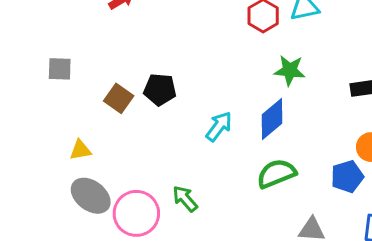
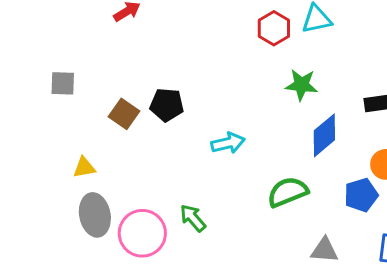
blue diamond: (272, 119) -> (324, 135), moved
cyan arrow: (219, 126) -> (228, 143), turned 40
gray ellipse: (91, 196) -> (95, 215), turned 42

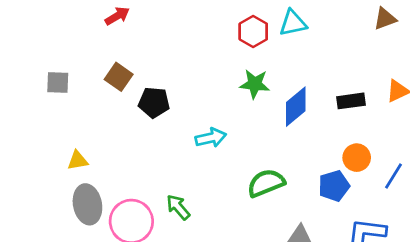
green star: (301, 85) -> (255, 84), moved
brown square: (124, 114) -> (119, 77), moved
blue diamond: (324, 135) -> (296, 107), moved

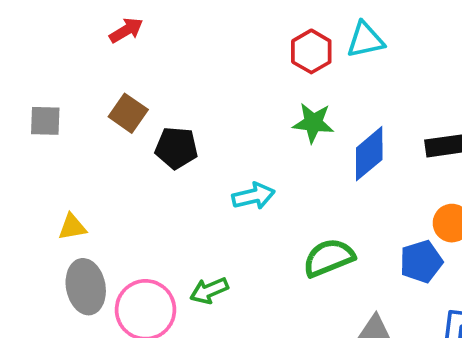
green arrow: (178, 207) -> (209, 291), turned -72

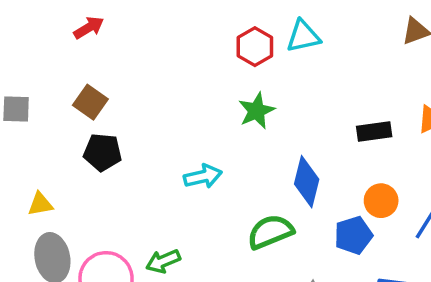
green star: (313, 123) -> (257, 111), turned -30
black pentagon: (176, 148) -> (103, 152), moved
blue diamond: (369, 154) -> (307, 182), moved, turned -36

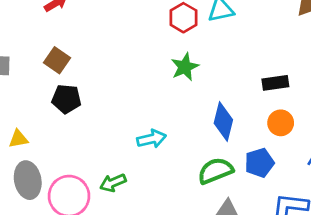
cyan arrow: (203, 176) -> (152, 139), moved
orange circle: (381, 201) -> (281, 123), moved
green semicircle: (270, 232) -> (215, 171), moved

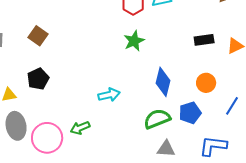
black rectangle: (275, 83) -> (204, 40), moved
black pentagon: (66, 99) -> (38, 79), moved, turned -30

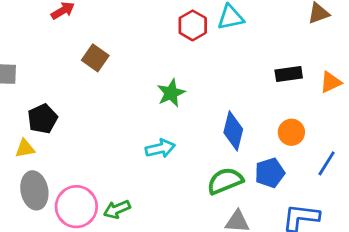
brown square: (38, 36) -> (95, 58), moved
green star: (134, 41) -> (171, 93), moved
black pentagon: (38, 79) -> (43, 119), moved
green arrow: (80, 128) -> (117, 209), moved

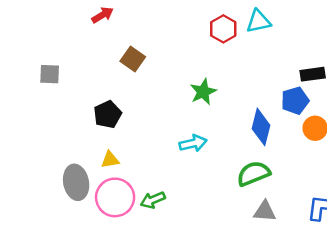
black pentagon: (43, 119) -> (108, 114), moved
yellow triangle: (25, 148) -> (110, 160), moved
blue pentagon: (270, 173) -> (295, 101), moved

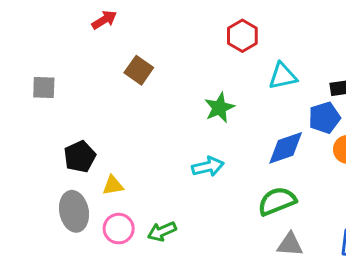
cyan triangle: (258, 21) -> (283, 76), moved
black pentagon: (108, 114) -> (80, 157), moved
blue diamond: (261, 127) -> (286, 148), turned 57
pink circle: (115, 197) -> (119, 229), size x0.7

